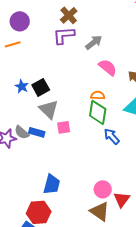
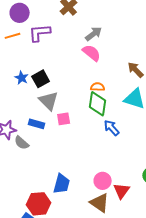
purple L-shape: (64, 35) -> (40, 33), moved
pink semicircle: (108, 67) -> (92, 53), moved
gray semicircle: (22, 132) -> (22, 143), moved
blue trapezoid: (52, 184) -> (62, 184), moved

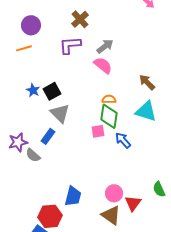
purple L-shape: (40, 33) -> (70, 45), moved
pink square: (64, 119) -> (98, 131), moved
blue rectangle: (37, 124) -> (48, 136), turned -70

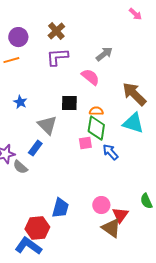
brown cross: (80, 19) -> (56, 31), moved
gray arrow: (105, 46) -> (104, 54), moved
brown arrow: (147, 82) -> (134, 94), size x1.5
black square: (52, 91) -> (69, 103), moved, turned 30
brown triangle: (111, 215) -> (111, 228), moved

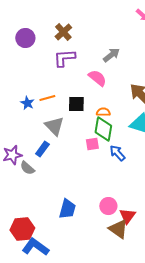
orange line: (11, 60) -> (47, 98), moved
red hexagon: (37, 228) -> (22, 229), moved

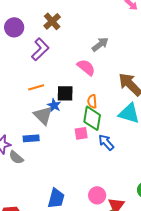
purple L-shape: (64, 58) -> (40, 49), moved, turned 140
blue star: (27, 103) -> (54, 105), moved
orange semicircle: (103, 112) -> (92, 101), turned -96
blue rectangle: (42, 149) -> (31, 138), turned 49

